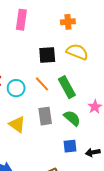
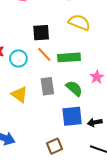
black square: (47, 55) -> (41, 33), moved
green rectangle: (67, 87) -> (69, 57), turned -65
blue square: (70, 146) -> (72, 116), size x1.5

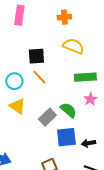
green rectangle: (69, 57) -> (85, 77), moved
gray rectangle: (47, 86) -> (47, 117), moved, turned 54
yellow triangle: (19, 95) -> (17, 106), moved

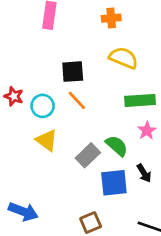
black arrow: (88, 143) -> (144, 173), moved, turned -112

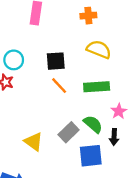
green rectangle: (140, 100) -> (97, 87), moved
cyan circle: (43, 106) -> (14, 60), moved
yellow triangle: (47, 140) -> (34, 142), moved
black arrow: (144, 173) -> (114, 137), moved, turned 35

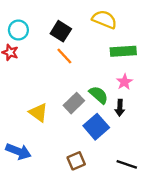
black square: (56, 61) -> (61, 31), turned 36
green rectangle: (97, 87) -> (123, 51), moved
blue square: (91, 156) -> (96, 127), turned -35

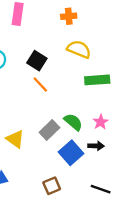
pink star: (124, 82) -> (101, 122), moved
black arrow: (120, 108) -> (96, 146), moved, turned -91

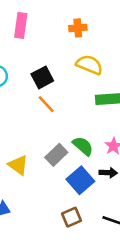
black square: (37, 61) -> (42, 77), turned 30
brown square: (52, 186) -> (72, 217), moved

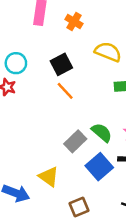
orange cross: (78, 28) -> (74, 21), moved, turned 36
yellow triangle: (18, 165) -> (49, 177), moved
brown square: (72, 217) -> (79, 207), moved

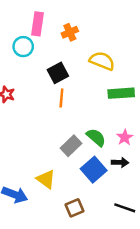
orange cross: (74, 21) -> (70, 32), turned 35
cyan circle: (16, 63) -> (23, 47), moved
orange line: (65, 91) -> (61, 98), turned 48

